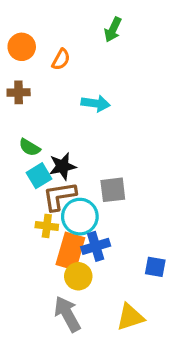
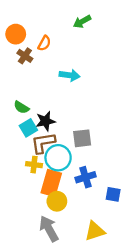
green arrow: (113, 30) -> (82, 22), turned 36
brown cross: (19, 92) -> (25, 56), moved, turned 35
blue cross: (96, 246) -> (86, 177), moved

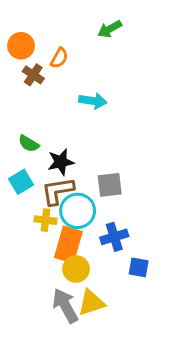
cyan square: (28, 128) -> (21, 182), moved
blue square: (113, 194) -> (139, 267), moved
yellow triangle: (95, 231) -> (91, 303), moved

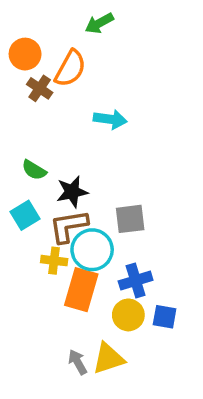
green arrow: (110, 29) -> (99, 23), moved
orange semicircle: (59, 58) -> (70, 69), size x1.5
yellow circle: (76, 269) -> (128, 315), moved
gray arrow: (65, 306) -> (78, 362), size x0.6

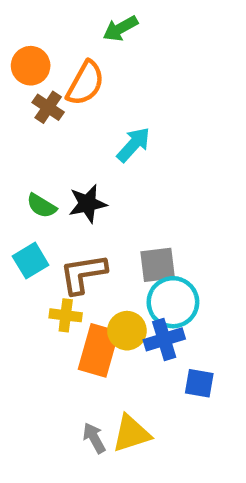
cyan arrow: (110, 119) -> (134, 145), turned -56
black star: (72, 192) -> (88, 204), moved
cyan circle: (92, 250) -> (173, 302), moved
yellow circle: (128, 315) -> (127, 331), moved

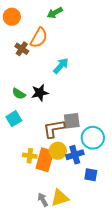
orange circle: (31, 66) -> (12, 17), moved
brown L-shape: (83, 274) -> (54, 129), moved
cyan circle: (173, 302) -> (93, 138), moved
yellow cross: (66, 315) -> (30, 156), moved

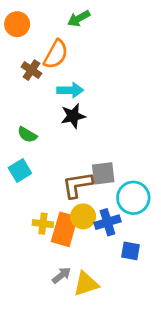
cyan arrow: (61, 66) -> (70, 90), moved, turned 48
black star: (40, 93) -> (73, 116), moved
gray arrow: (43, 200) -> (62, 275), moved, turned 80

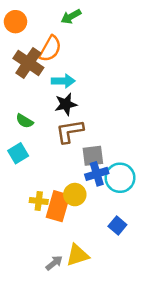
brown cross: (31, 70) -> (28, 63), size x1.6
brown L-shape: (77, 185) -> (70, 131), moved
blue cross: (107, 222) -> (97, 174), moved
blue square: (130, 251) -> (117, 226), turned 30
gray arrow: (62, 275) -> (54, 263), moved

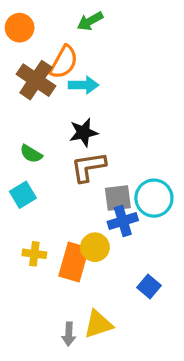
cyan arrow: (63, 81) -> (83, 85), moved
cyan circle: (120, 178) -> (154, 198), moved
yellow cross: (39, 201) -> (34, 254), moved
gray arrow: (54, 263) -> (69, 334), turned 132

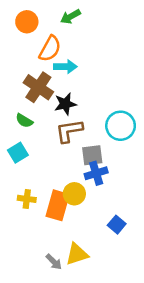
orange circle: (20, 28) -> (27, 22), moved
brown cross: (36, 80) -> (38, 87), moved
cyan circle: (154, 198) -> (121, 126), moved
gray arrow: (69, 334) -> (54, 262), turned -48

